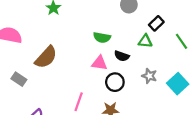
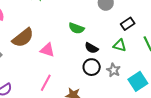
green triangle: (145, 41) -> (120, 45), moved
pink triangle: (99, 63) -> (47, 50), moved
black circle: (115, 82) -> (92, 67), moved

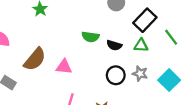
black rectangle: (128, 24) -> (145, 20), size x1.5
black semicircle: (91, 48) -> (114, 45), moved

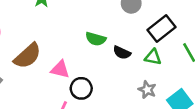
black circle: (116, 75) -> (81, 88), moved

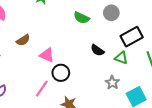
green semicircle: (96, 39) -> (82, 18), moved
brown semicircle: (27, 56) -> (23, 40), size x0.6

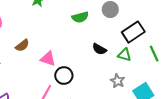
green semicircle: (82, 18) -> (80, 17), turned -35

